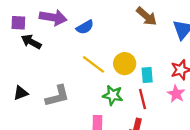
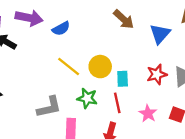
pink star: (176, 94) -> (148, 113), moved
gray L-shape: (57, 96) -> (49, 107), moved

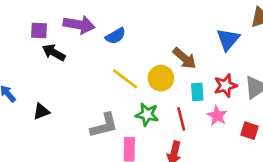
brown arrow: (124, 19) -> (185, 58), moved
cyan rectangle: (123, 79) -> (197, 92), moved
pink star: (148, 113) -> (217, 116), moved

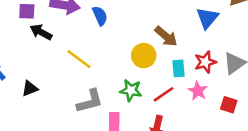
blue semicircle: (116, 36) -> (100, 16), turned -84
yellow line: (125, 79) -> (79, 59), moved
red line: (181, 119) -> (163, 94), turned 70

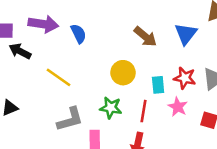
brown arrow: (166, 36) -> (145, 37), moved
red star: (205, 62) -> (185, 78), turned 30
red line: (163, 94) -> (144, 111), turned -45

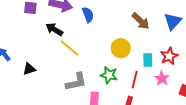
black arrow: (20, 51) -> (54, 29), moved
red star: (185, 78) -> (169, 56), turned 30

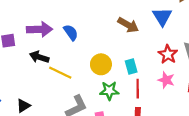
yellow circle: (121, 48) -> (101, 64), moved
cyan rectangle: (148, 60) -> (131, 66), moved

